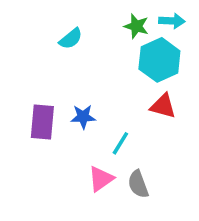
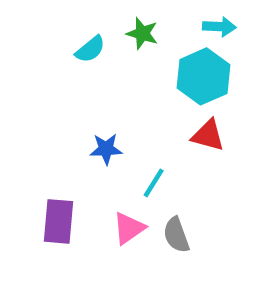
green star: (136, 26) -> (142, 33), moved
purple rectangle: (42, 122) -> (59, 221), moved

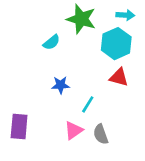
green star: (142, 33) -> (81, 19), size x1.6
cyan semicircle: (90, 49) -> (51, 42), moved
purple rectangle: (59, 221) -> (19, 126), moved

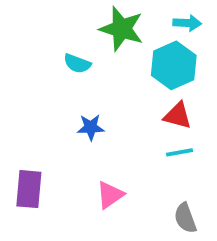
cyan semicircle: (51, 42) -> (77, 64), turned 60
cyan line: (88, 104) -> (180, 152), moved, turned 48
gray semicircle: (101, 134) -> (185, 218), moved

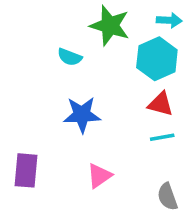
blue star: (91, 127) -> (82, 115), size x1.5

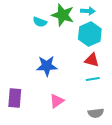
cyan arrow: (169, 20) -> (88, 11), moved
cyan semicircle: (70, 57) -> (40, 22), moved
gray semicircle: (167, 197) -> (96, 113), turned -77

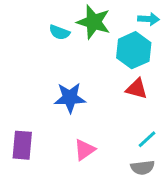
cyan arrow: (88, 11) -> (148, 19), moved
cyan line: (93, 79) -> (147, 139), moved, turned -32

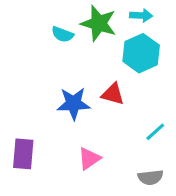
cyan arrow: (148, 19) -> (141, 15), moved
red triangle: (137, 89) -> (113, 94), moved
cyan line: (147, 139) -> (155, 132), moved

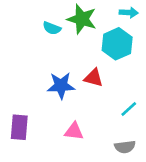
cyan arrow: (141, 15) -> (129, 13), moved
pink triangle: (89, 159) -> (74, 131), turned 42

